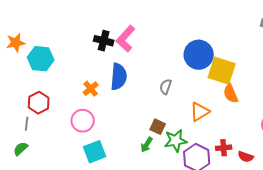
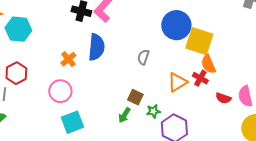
green star: (176, 141) -> (153, 111), size x0.6
red cross: (224, 148) -> (200, 78), moved, turned 35
red semicircle: (246, 157) -> (223, 98), moved

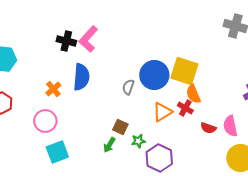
blue circle: (176, 25) -> (154, 75), moved

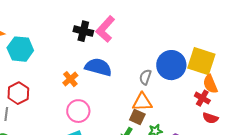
blue semicircle: (81, 77) -> (98, 67), turned -80
orange triangle: (162, 112) -> (142, 102), moved, turned 30
pink circle: (45, 121) -> (78, 111), moved
red semicircle: (208, 128) -> (210, 118), moved

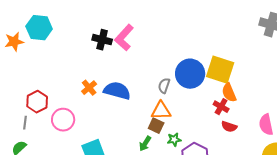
cyan hexagon: (20, 49) -> (39, 28), moved
blue semicircle: (98, 67) -> (117, 91), moved
pink circle: (78, 111) -> (63, 120), moved

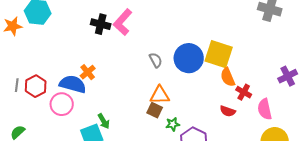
gray semicircle: (164, 86) -> (156, 60), moved, turned 133
blue semicircle: (117, 91) -> (73, 84), moved
red cross: (221, 107) -> (244, 92), moved
gray line: (25, 123) -> (17, 85), moved
green arrow: (145, 144) -> (104, 121), moved, turned -63

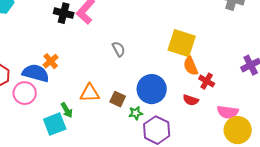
blue circle: (189, 58) -> (152, 89), moved
orange triangle: (160, 95) -> (90, 93), moved
pink semicircle: (265, 109) -> (228, 112), moved, turned -70

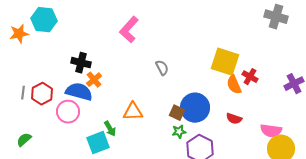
black cross: (64, 13) -> (81, 63), moved
red cross: (207, 81) -> (250, 77), moved
brown square: (118, 99) -> (177, 113), moved

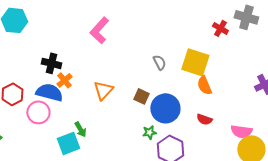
gray semicircle: (162, 68) -> (159, 62), moved
red cross: (250, 77) -> (220, 28), moved
orange triangle: (133, 112) -> (103, 90), moved, turned -45
brown square: (177, 113) -> (141, 96), moved

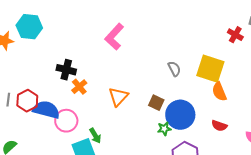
blue semicircle: (49, 92) -> (46, 110), moved
pink circle: (38, 112) -> (66, 121), moved
green star: (149, 132) -> (164, 129), moved

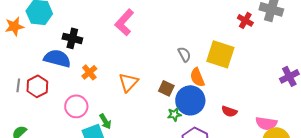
black cross: (66, 70) -> (72, 38), moved
orange semicircle: (219, 92) -> (197, 77), moved
blue semicircle: (46, 110) -> (57, 58), moved

